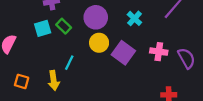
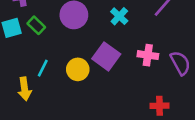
yellow circle: (99, 43) -> (78, 69), moved

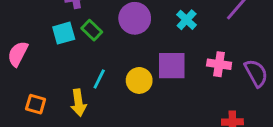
purple square: (106, 56) -> (172, 66), turned -36

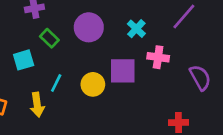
cyan square: (64, 33) -> (24, 60), moved
pink cross: (219, 64) -> (158, 57), moved

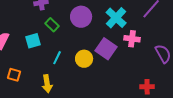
cyan cross: (136, 29) -> (116, 18), size x1.5
purple square: (123, 71) -> (106, 49), turned 35
yellow arrow: (37, 105) -> (47, 84), moved

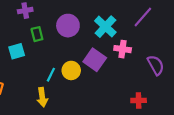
green rectangle: (52, 25) -> (37, 34), turned 32
cyan line: (57, 58) -> (51, 75), moved
yellow arrow: (47, 84) -> (42, 97), moved

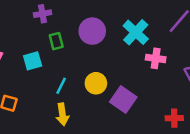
purple square: (95, 60) -> (123, 99), moved
cyan line: (51, 75) -> (61, 86), moved

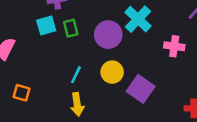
purple circle: (92, 31) -> (108, 35), moved
cyan cross: (136, 32) -> (138, 19), moved
cyan square: (33, 61) -> (46, 26), moved

